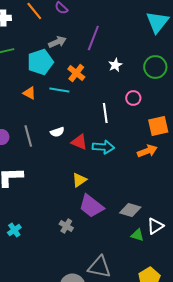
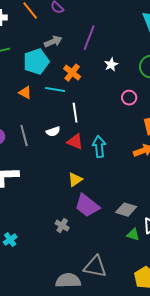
white line: (105, 113) -> (75, 113), moved
cyan arrow: (103, 147) -> (99, 147), turned -100
cyan cross: (14, 230) -> (10, 240), moved

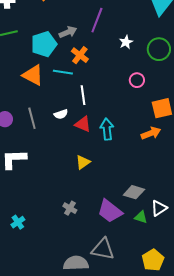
gray arrow: (53, 42) -> (68, 32), moved
white star: (111, 65) -> (126, 42), moved
orange triangle: (25, 93) -> (33, 75), size x1.6
purple trapezoid: (87, 206) -> (110, 211), moved

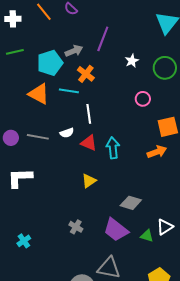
gray line: (32, 118) -> (38, 137), turned -65
gray diamond: (134, 192) -> (131, 203), moved

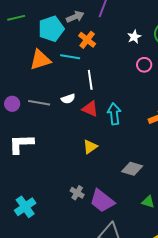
white star: (132, 61) -> (134, 37), moved
orange triangle: (39, 94) -> (40, 60), turned -45
purple trapezoid: (116, 230) -> (102, 201), moved
cyan cross: (24, 241) -> (25, 207), size x1.5

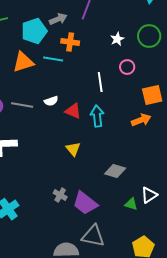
orange cross: (87, 40) -> (70, 42), turned -30
white line: (90, 80) -> (100, 82), moved
yellow triangle: (90, 147) -> (73, 149), turned -35

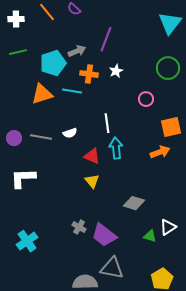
white star: (117, 39) -> (116, 71), moved
white line: (100, 82) -> (107, 123), moved
red triangle: (73, 111) -> (92, 156), moved

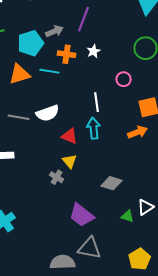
white line: (107, 123) -> (97, 102), moved
white semicircle: (70, 133) -> (48, 113), size x1.6
gray cross: (79, 227) -> (57, 177), moved

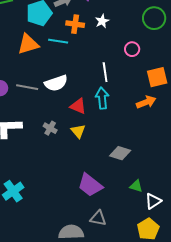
gray cross: (57, 177) -> (50, 128), moved
white triangle: (146, 207) -> (153, 201), moved
gray triangle: (90, 248) -> (98, 218), size x0.7

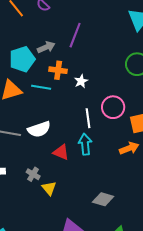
white star: (102, 21) -> (81, 81), moved
pink circle: (132, 49) -> (113, 107), moved, size x1.5
yellow triangle: (78, 131) -> (49, 188), moved

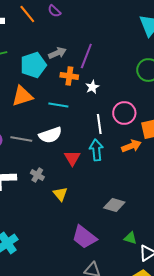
purple line: (75, 35) -> (86, 56), moved
cyan line: (41, 87) -> (58, 105), moved
orange arrow: (129, 148) -> (131, 146), moved
red triangle: (61, 152) -> (72, 158), turned 36
gray cross: (33, 174) -> (37, 175), moved

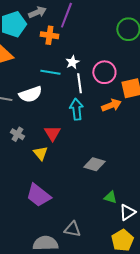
white star: (92, 87) -> (72, 62), moved
cyan line: (58, 105) -> (50, 72), moved
red triangle: (72, 158) -> (52, 133), moved
purple trapezoid: (84, 237) -> (38, 195), moved

